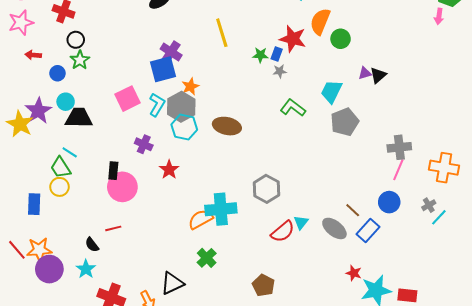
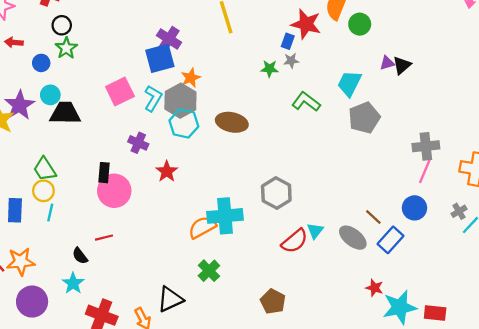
green star: (260, 55) -> (269, 69), moved
cyan line: (70, 152) -> (50, 212), moved, turned 70
purple circle: (49, 269) -> (32, 302), moved

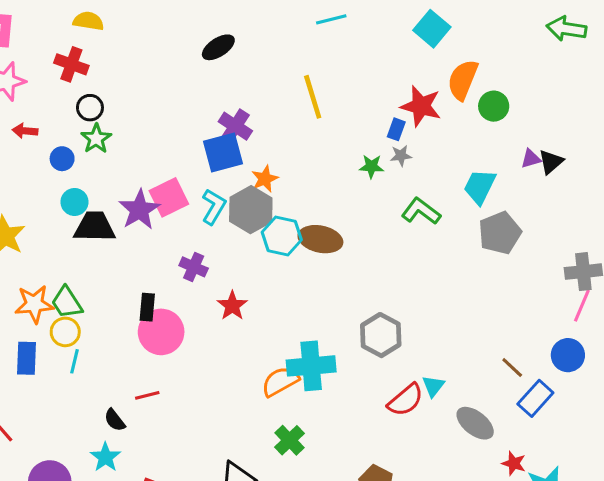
purple star: (19, 105) -> (139, 210), moved
cyan hexagon: (184, 123) -> (282, 236), moved
gray ellipse: (353, 238) -> (475, 423), moved
orange star: (21, 262) -> (34, 304), moved

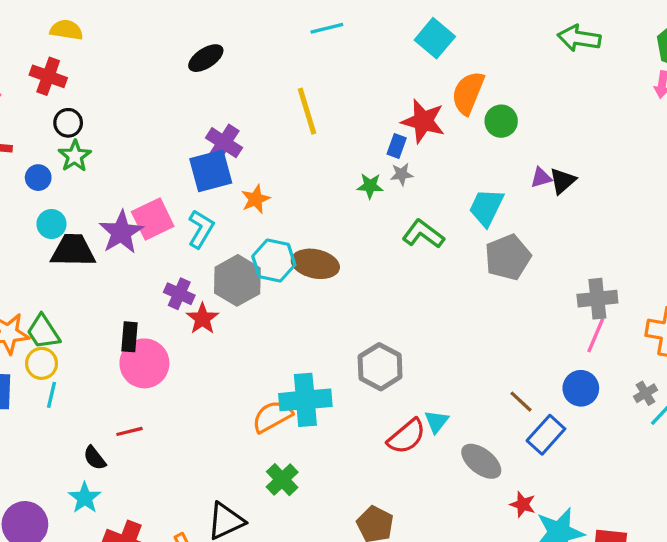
gray hexagon: (251, 210) -> (237, 280), moved
red star: (232, 306) -> (202, 319), moved

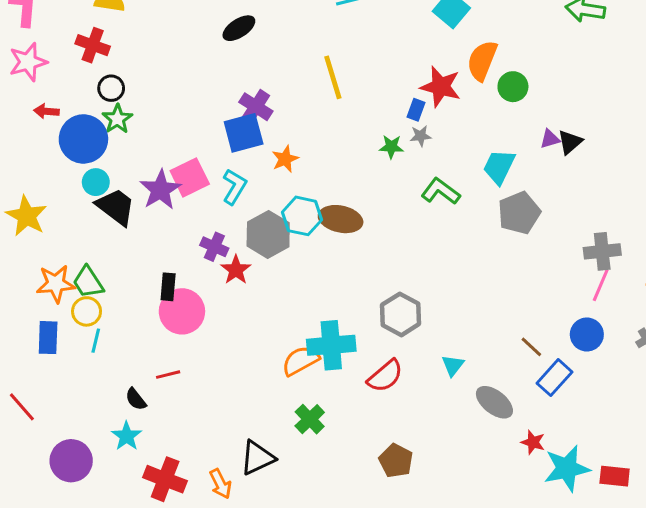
blue circle: (38, 178) -> (83, 139), size x2.0
black trapezoid: (73, 251) -> (116, 207), turned 36
red semicircle: (407, 436) -> (385, 376), moved

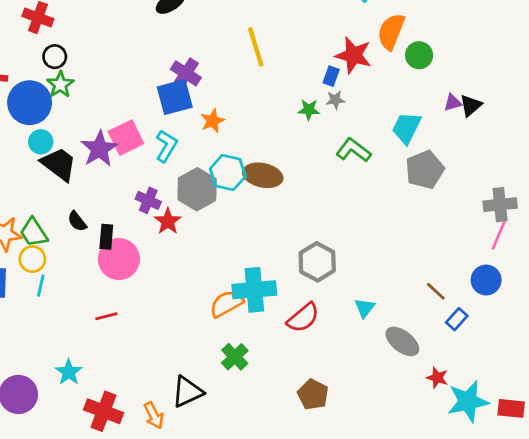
blue rectangle: (554, 378) -> (457, 319), size x0.7
black semicircle: (136, 399) -> (77, 221), moved

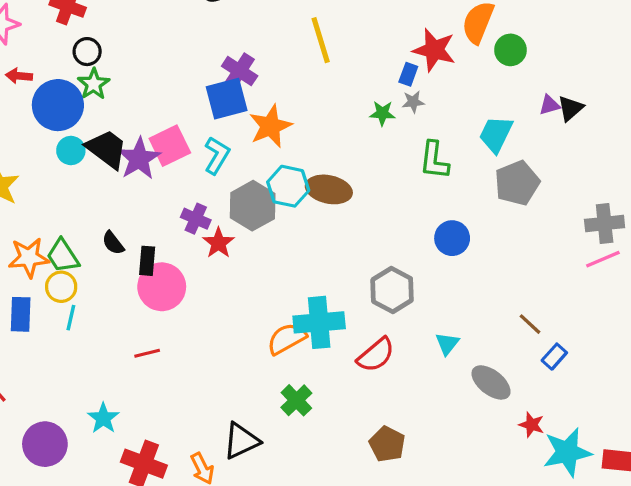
orange star: (212, 121) -> (270, 126), size x1.5
green L-shape: (353, 150) -> (434, 160), turned -120
black trapezoid: (59, 164) -> (107, 149), moved
pink line: (499, 235) -> (603, 259), turned 44
blue circle: (486, 280) -> (452, 238), moved

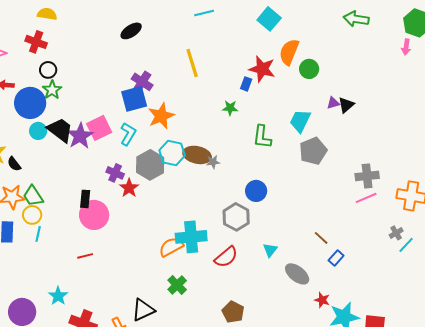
gray star: (413, 102) -> (213, 162), moved
blue circle: (452, 238) -> (256, 191), moved
black semicircle: (113, 243) -> (14, 164), moved

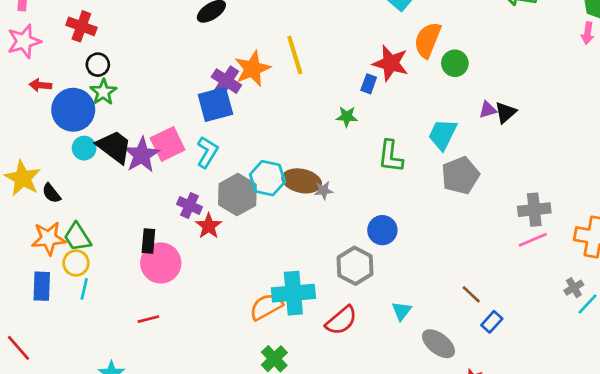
orange star: (161, 116) -> (252, 69), moved

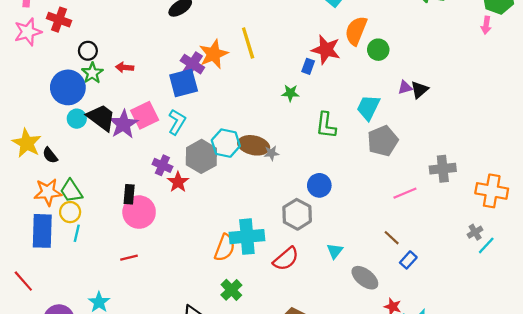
red cross: (81, 26) -> (59, 20), moved
red arrow: (40, 85) -> (125, 67), moved
pink line: (533, 240) -> (405, 193), moved
blue rectangle: (42, 286) -> (42, 231), size x1.4
orange semicircle: (266, 307) -> (225, 248), turned 140

